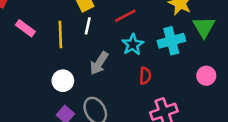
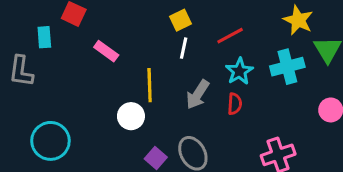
yellow line: (60, 35) -> (150, 85), moved
red semicircle: (145, 76) -> (235, 104), moved
white circle: (63, 81) -> (131, 116), moved

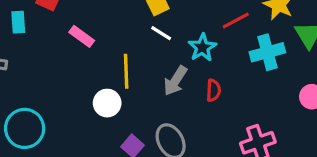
red line: (230, 36) -> (236, 21), moved
white line: (184, 48) -> (161, 33), turned -70
cyan star: (239, 71) -> (202, 47), moved

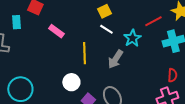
red semicircle: (213, 90) -> (172, 75), moved
white circle: (107, 103) -> (71, 82), moved

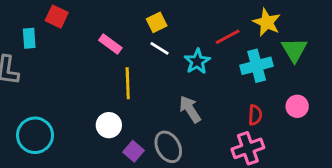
pink rectangle: (56, 31) -> (110, 44), moved
gray arrow: (115, 59) -> (190, 109), moved, turned 114

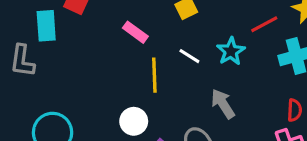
cyan rectangle: (29, 38) -> (46, 26), size x1.4
white line: (160, 48) -> (189, 56), moved

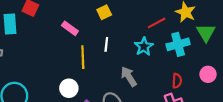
cyan star: (231, 51) -> (144, 46), moved
white line: (189, 56) -> (106, 44), turned 64

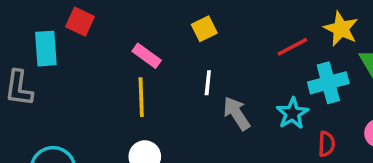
cyan star: (144, 46) -> (292, 113), moved
yellow line: (83, 57) -> (141, 97), moved
gray arrow: (129, 76) -> (237, 113), moved

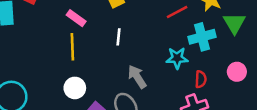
gray arrow: (237, 113) -> (137, 77), moved
cyan star: (292, 113) -> (177, 58), turned 30

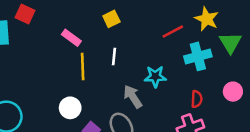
yellow line: (72, 47) -> (83, 67), moved
cyan star: (177, 58) -> (155, 77), moved

